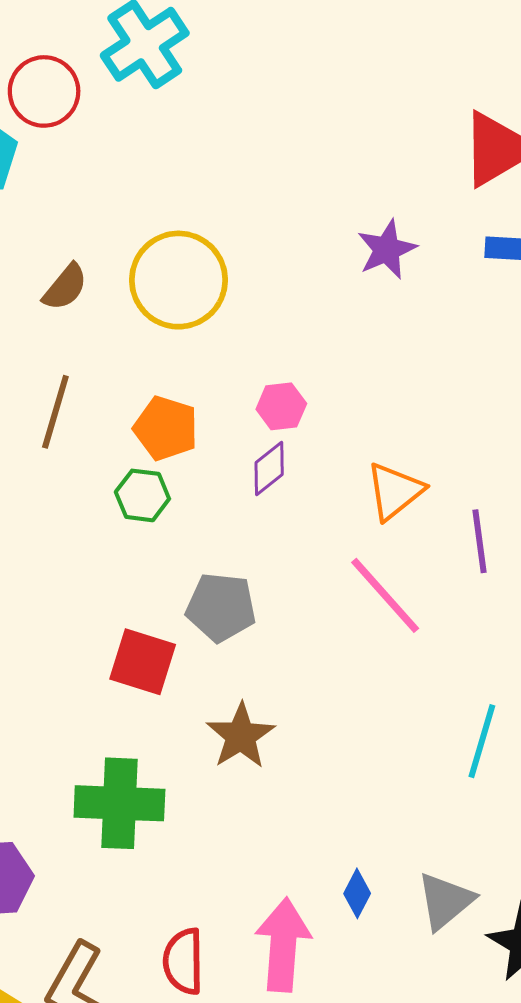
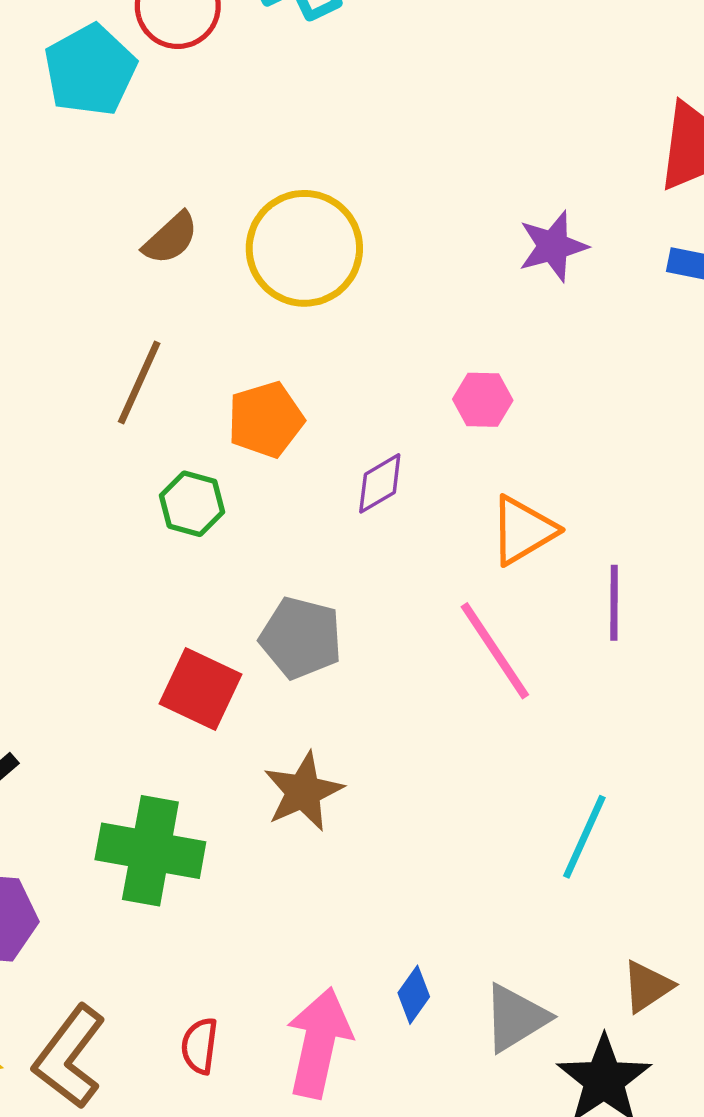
pink hexagon: (281, 406) -> (483, 400), moved
orange pentagon: (166, 428) -> (266, 420), turned 30
green hexagon: (142, 495) -> (192, 504), moved
red semicircle: (183, 961) -> (200, 1046), size x0.7

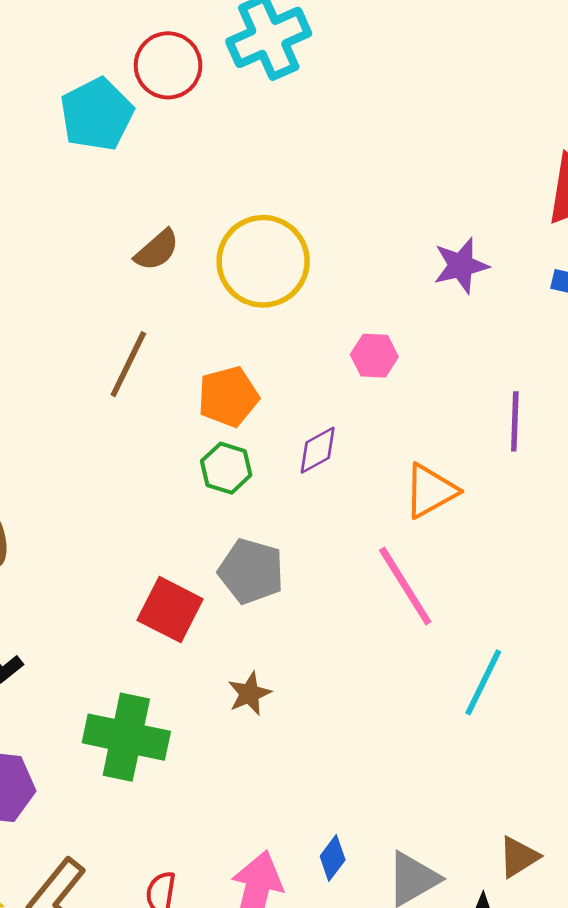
pink hexagon: (483, 400) -> (374, 356), moved
green hexagon: (192, 504) -> (226, 468), moved
purple line: (614, 603) -> (515, 421), moved
brown star: (303, 792) -> (249, 694), size x0.7
cyan line: (584, 837) -> (483, 682), moved

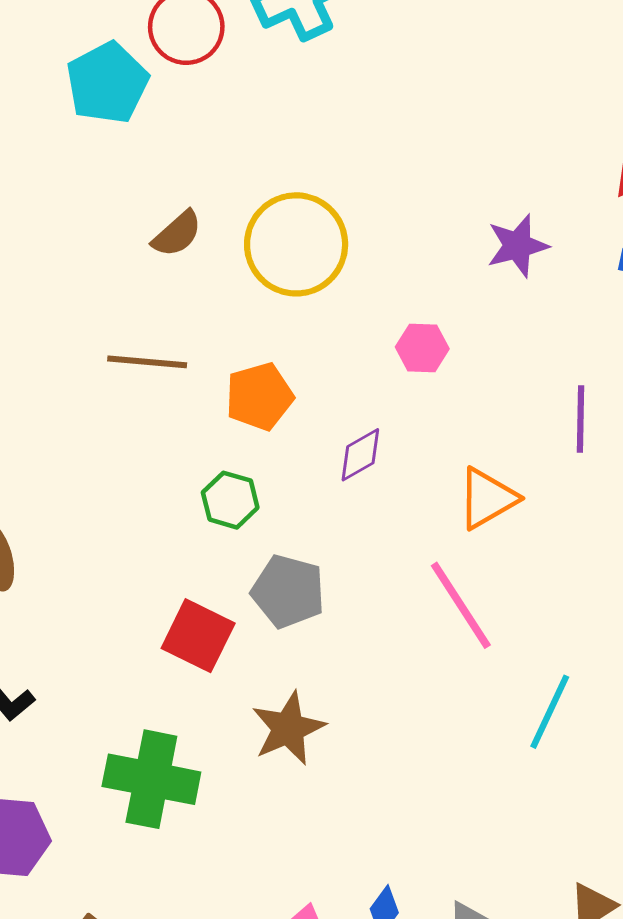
brown line: (128, 364) -> (147, 362), turned 70
green hexagon: (226, 468) -> (230, 500), moved
brown star: (249, 694) -> (288, 728), size x1.5

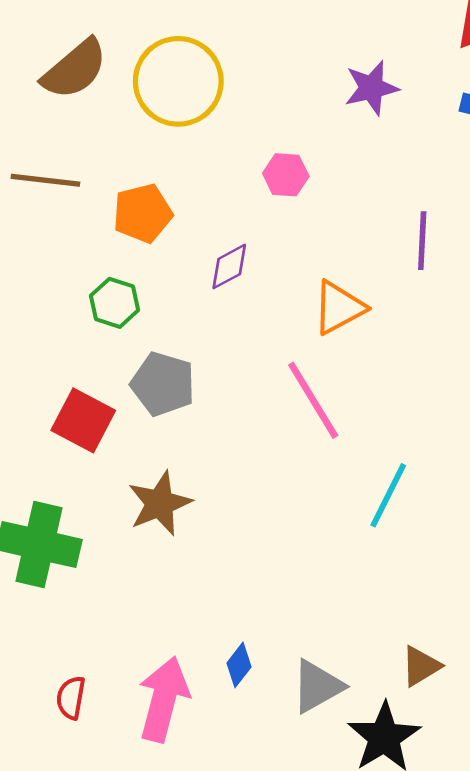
brown semicircle: (177, 234) -> (75, 69), size x1.5

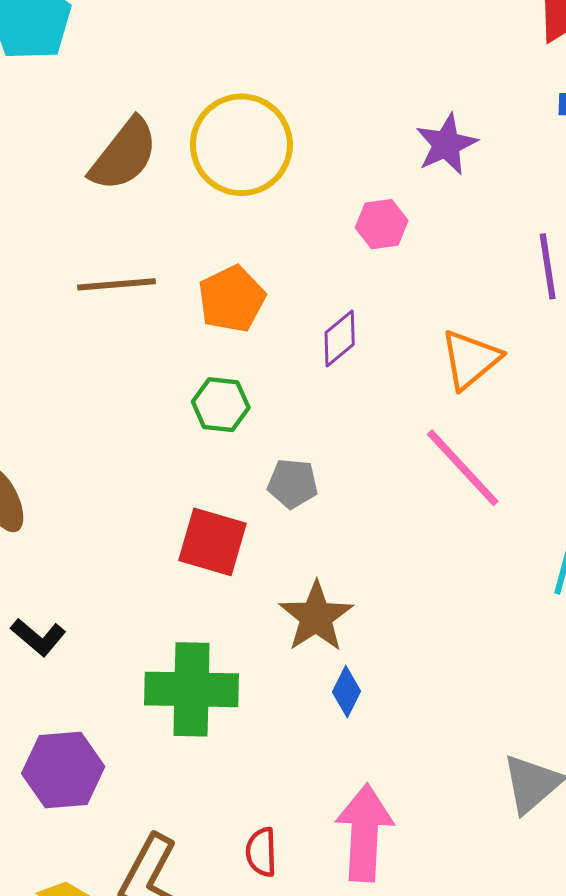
purple star: (371, 88) -> (446, 144), moved
gray pentagon: (163, 384) -> (293, 484), size x0.7
blue diamond: (239, 665) -> (347, 692), moved

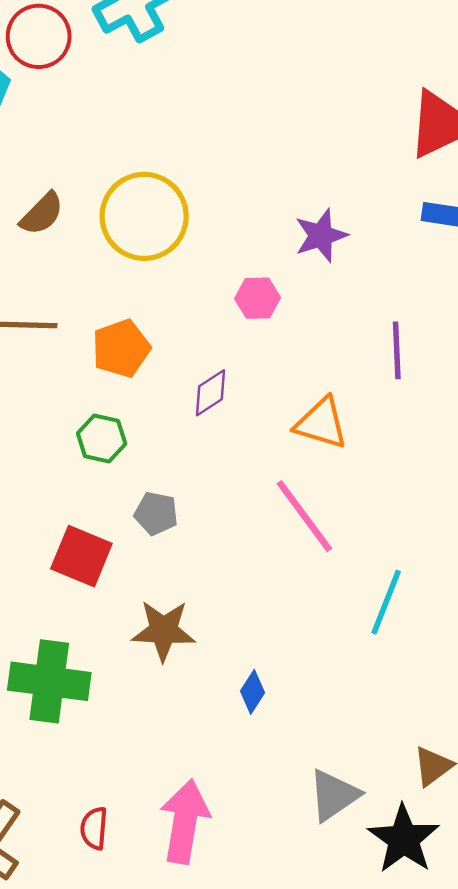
brown semicircle: (124, 155) -> (42, 214), size x0.7
orange triangle: (470, 359) -> (321, 423), turned 50
brown star: (316, 617) -> (164, 630), turned 30
blue diamond: (347, 692) -> (253, 692), moved

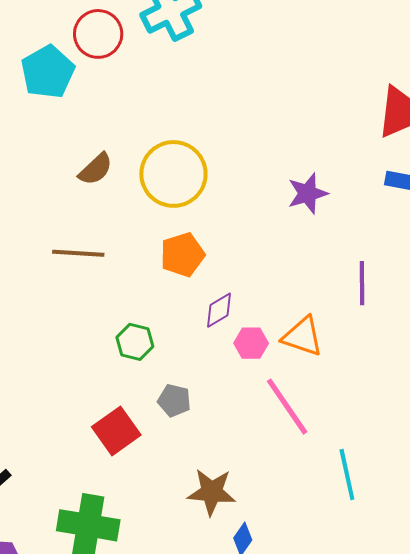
pink hexagon: (258, 298) -> (251, 343), moved
orange pentagon: (121, 348) -> (182, 255), moved
red square: (81, 556) -> (116, 431), turned 30
cyan line: (386, 602) -> (347, 474), turned -36
brown star: (164, 630) -> (212, 492), moved

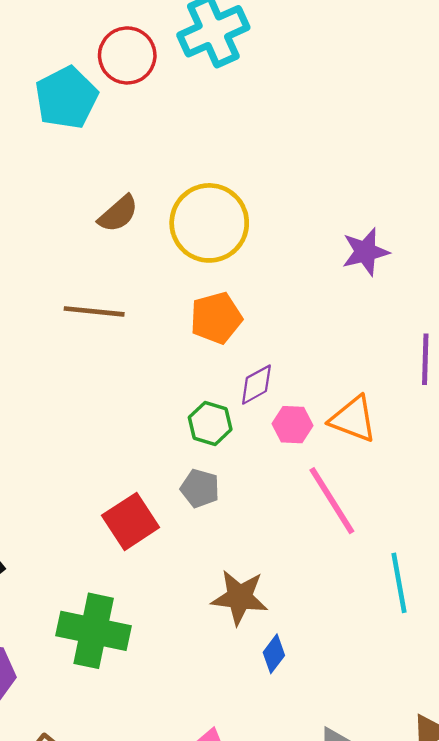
green hexagon: (135, 342) -> (210, 423), moved

